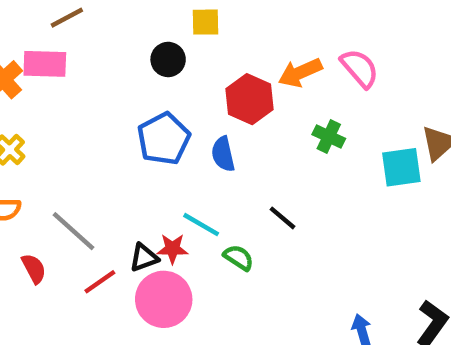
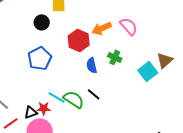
blue semicircle: (223, 154) -> (92, 65), moved
cyan square: (401, 167) -> (148, 71), turned -30
green semicircle: (239, 258) -> (74, 99), moved, size x1.5

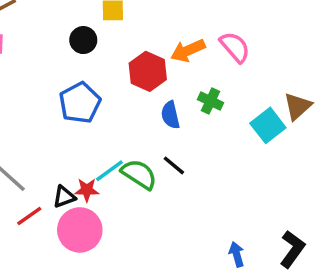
cyan line: (57, 97) -> (109, 171), turned -66

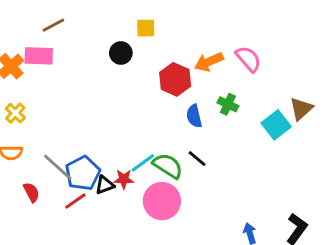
blue pentagon: (80, 103) -> (83, 173), moved
pink circle: (80, 230) -> (162, 201), moved

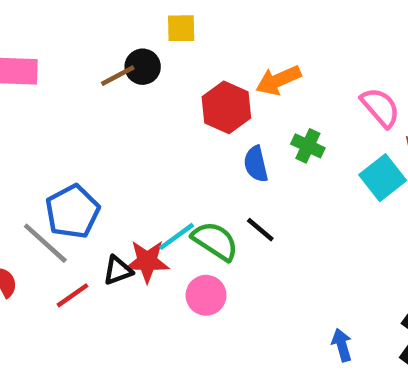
brown line: (53, 25) -> (118, 76), moved
pink semicircle: (248, 59) -> (380, 107), moved
blue pentagon: (83, 173) -> (72, 212), moved
red star: (124, 179) -> (147, 261), size x1.4
pink circle: (162, 201) -> (206, 295), size x0.7

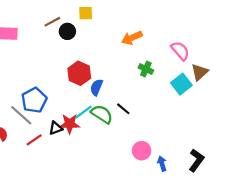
brown line: (118, 76) -> (52, 22), moved
red hexagon: (226, 107) -> (79, 73), moved
blue semicircle: (256, 164) -> (96, 87), moved, turned 35
pink circle: (206, 295) -> (142, 151), moved

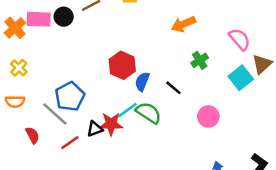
black circle: (67, 31) -> (64, 17), moved
green cross: (146, 69) -> (200, 60), turned 32
black line: (123, 109) -> (173, 88), moved
pink circle: (142, 151) -> (208, 116), moved

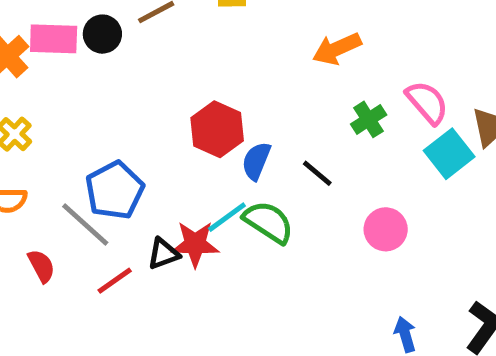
pink semicircle: (240, 39) -> (427, 102), moved

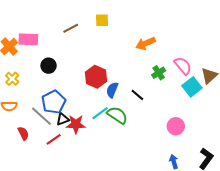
black circle: (102, 34) -> (49, 66), moved
pink circle: (386, 229) -> (176, 126), moved
red star: (195, 244) -> (76, 124), moved
black triangle: (163, 254) -> (63, 119), moved

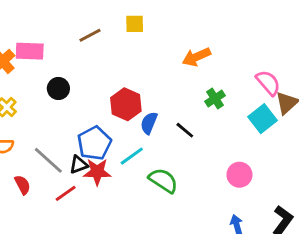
pink semicircle: (183, 66) -> (268, 83), moved
blue pentagon: (54, 102) -> (94, 143), moved
green semicircle: (117, 115) -> (163, 180), moved

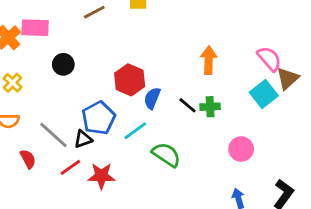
orange arrow: (196, 57) -> (209, 60), moved, turned 116
green cross: (215, 99) -> (210, 107), moved, turned 30
red star: (97, 172) -> (101, 176), moved

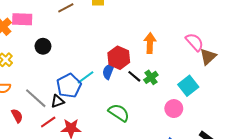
red hexagon: (130, 80) -> (119, 58), moved
cyan square: (264, 94) -> (188, 86), moved
green cross: (210, 107) -> (151, 77), turned -32
cyan line: (135, 131) -> (86, 77), moved

